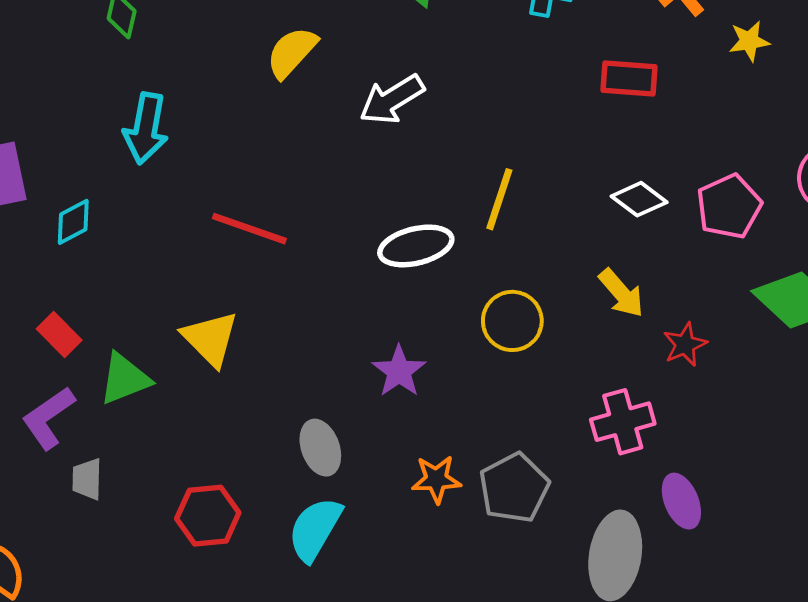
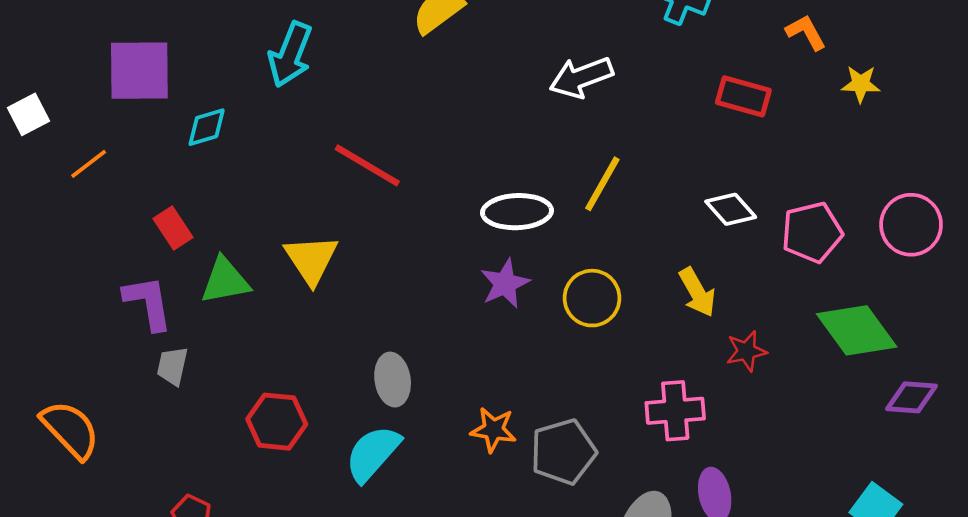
white arrow: (392, 99) -> (581, 77), moved
purple star: (399, 371) -> (505, 284), moved
purple L-shape: (48, 418) -> (148, 303), turned 104

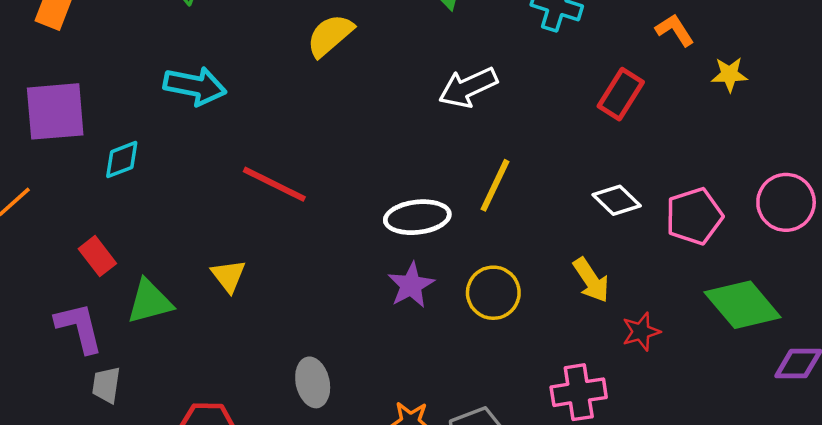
cyan arrow: (290, 54) -> (195, 86), turned -96
red rectangle: (743, 96) -> (621, 94), turned -69
yellow triangle: (311, 259) -> (229, 276), size x0.7

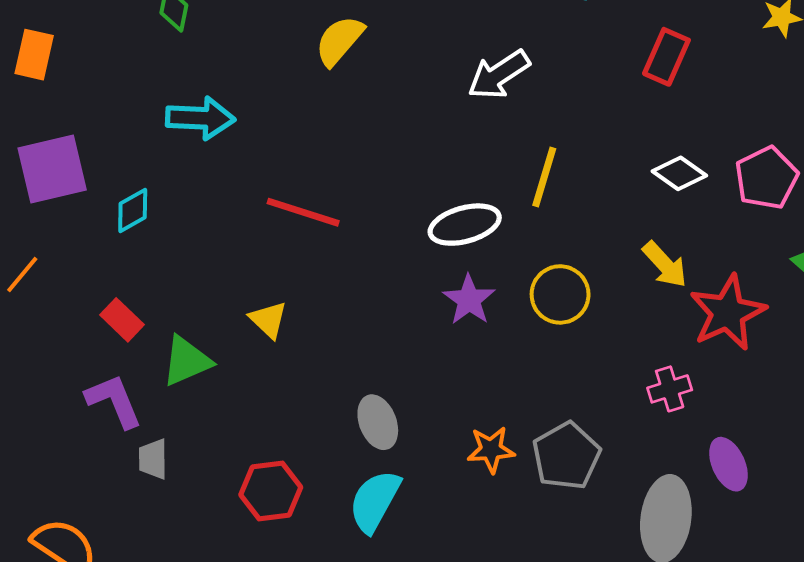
red star: (641, 332) -> (728, 313), size x1.8
pink cross: (579, 392) -> (670, 389), size x0.7

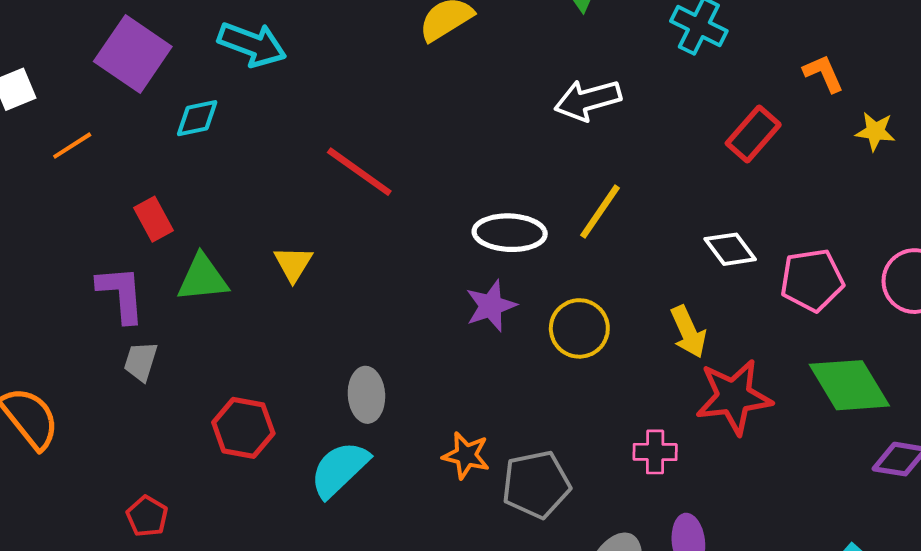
cyan arrow: (200, 118) -> (252, 44), moved
purple square: (52, 169) -> (133, 54), turned 30

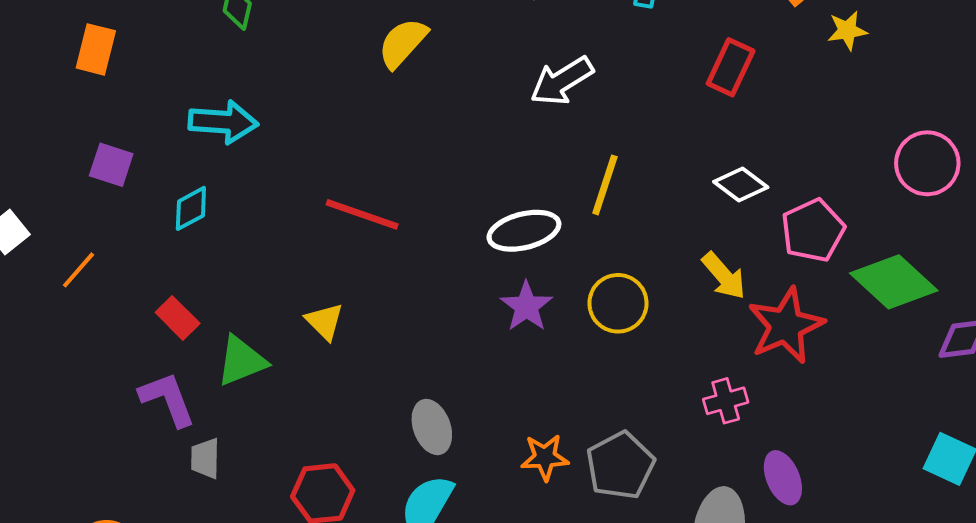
purple square: (133, 54) -> (111, 165), size x0.6
pink pentagon: (812, 280) -> (813, 230), moved

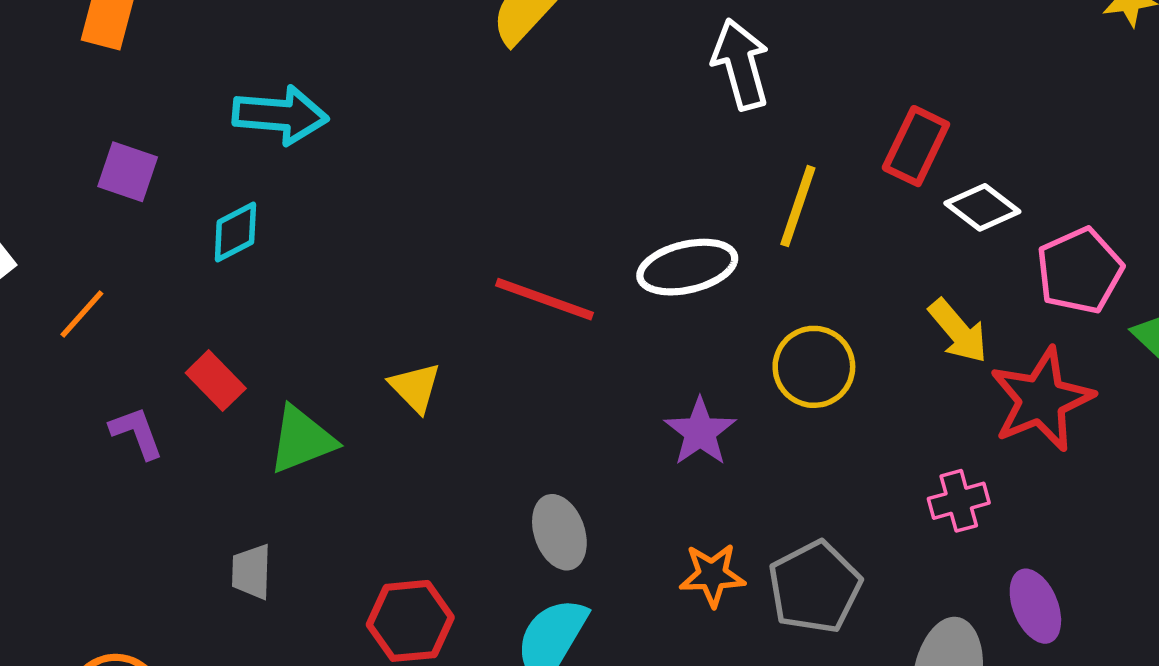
red rectangle: (731, 67) -> (916, 146), moved
white arrow: (562, 81) -> (741, 64), turned 106
red line: (362, 214) -> (545, 299), moved
purple star: (526, 306) -> (700, 432), moved
purple L-shape: (167, 399) -> (137, 433), moved, size x0.7

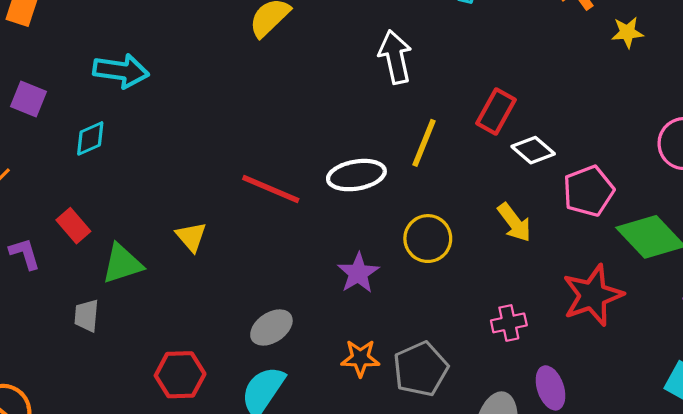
red star: (1041, 400) -> (593, 295), moved
gray ellipse: (559, 532) -> (271, 327), turned 72
gray trapezoid: (251, 572) -> (86, 316), moved

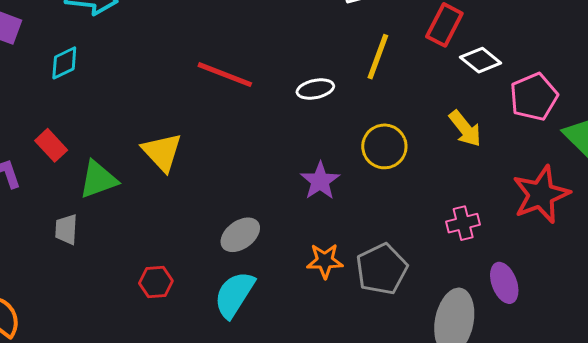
white ellipse: (356, 175) -> (315, 89), size x0.7
red line: (271, 189) -> (225, 75), moved
yellow triangle: (191, 237) -> (162, 152), size x1.4
red hexagon: (180, 375) -> (156, 282), size x0.7

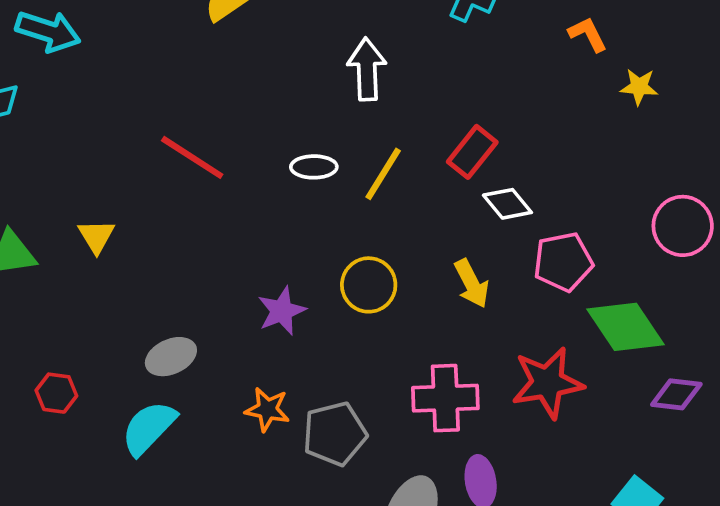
white ellipse: (315, 89) -> (314, 167), moved
yellow triangle: (162, 152) -> (96, 236), size x0.7
pink cross: (463, 223) -> (445, 398), size x1.6

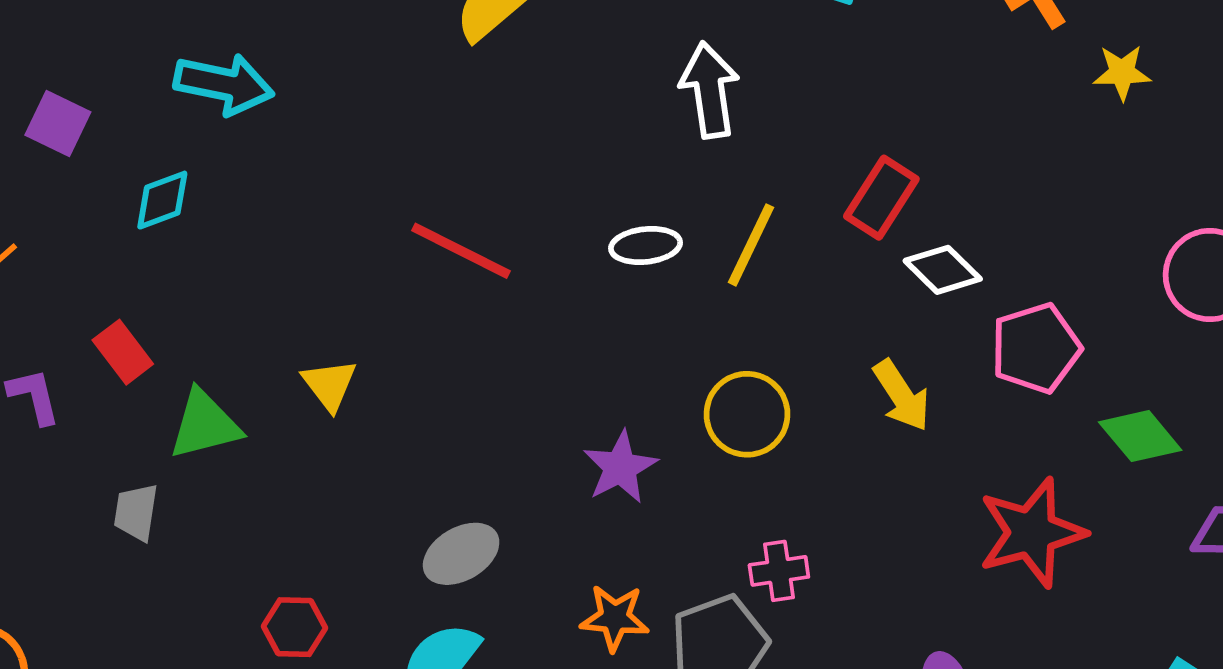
green diamond: (626, 327) -> (1140, 436), size x0.7
pink cross: (445, 398) -> (779, 571), moved, size x0.6

